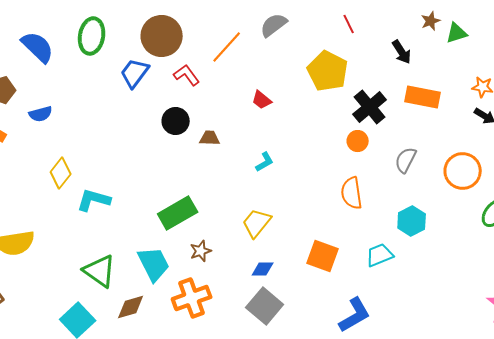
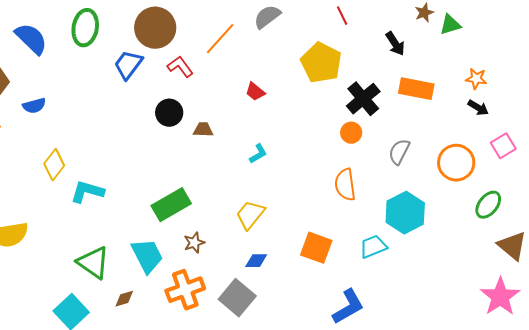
cyan hexagon: (412, 221) -> (405, 213), size x1.4
gray square: (265, 306) -> (237, 298), moved
brown diamond: (131, 307) -> (124, 299), size x0.7

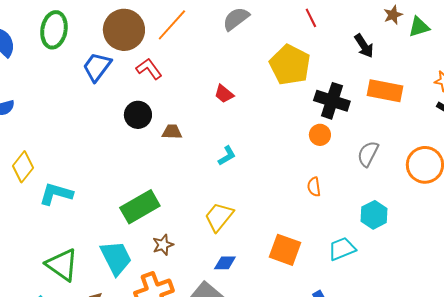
orange line: (220, 39) -> (172, 25), moved
black cross: (363, 99) -> (332, 101), turned -32
orange semicircle: (345, 185) -> (314, 187), size x0.6
cyan hexagon: (405, 213) -> (374, 215), size x0.7

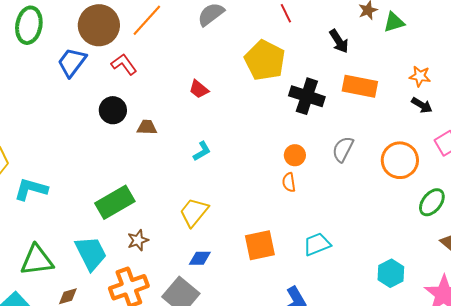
orange circle: (320, 135) -> (295, 155), moved
cyan hexagon: (374, 215) -> (391, 273), moved
orange square: (285, 250) -> (260, 245), turned -32
green triangle: (62, 265) -> (37, 260), turned -42

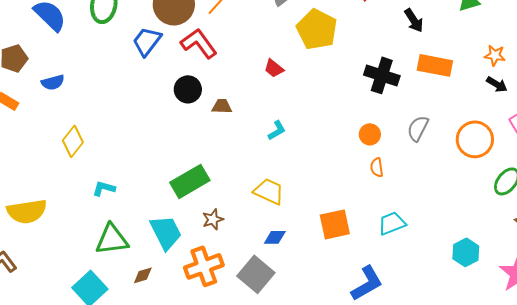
yellow pentagon: (265, 60) -> (317, 29), moved
red L-shape: (124, 64) -> (199, 43), size x1.4
orange semicircle: (289, 182) -> (377, 167), moved
cyan L-shape: (31, 189) -> (104, 188), moved, size x0.7
yellow trapezoid: (194, 212) -> (269, 191), turned 76

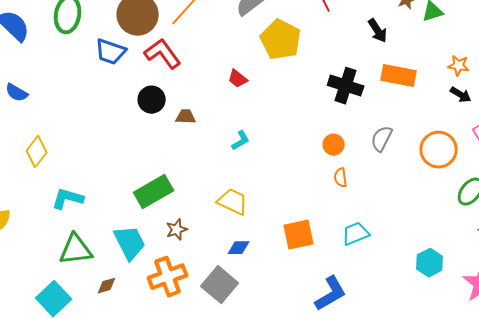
blue trapezoid: (147, 41) -> (111, 52), turned -108
blue semicircle: (53, 82) -> (17, 93), turned 45
cyan L-shape: (104, 188) -> (68, 199), size x1.4

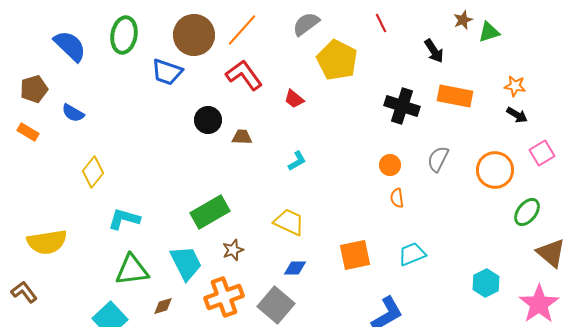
red L-shape: (163, 54) -> (244, 75), moved

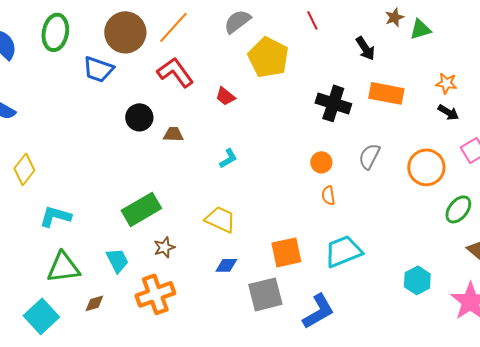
cyan trapezoid: (412, 254) -> (343, 251), size x1.4
cyan trapezoid: (186, 263) -> (117, 260), size x0.7
gray square: (276, 305) -> (265, 294), moved, turned 36

